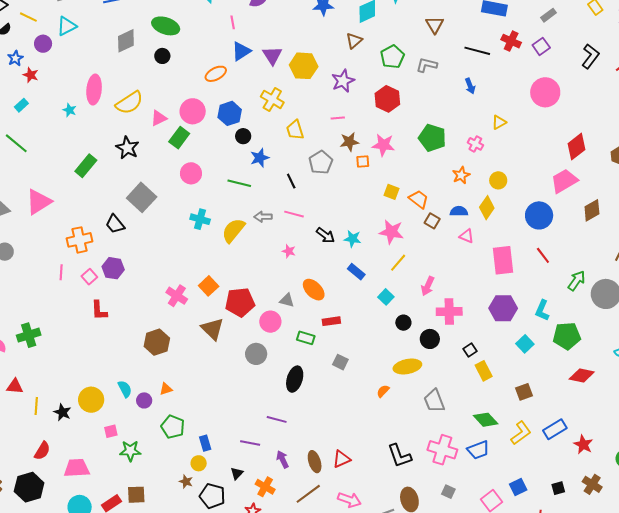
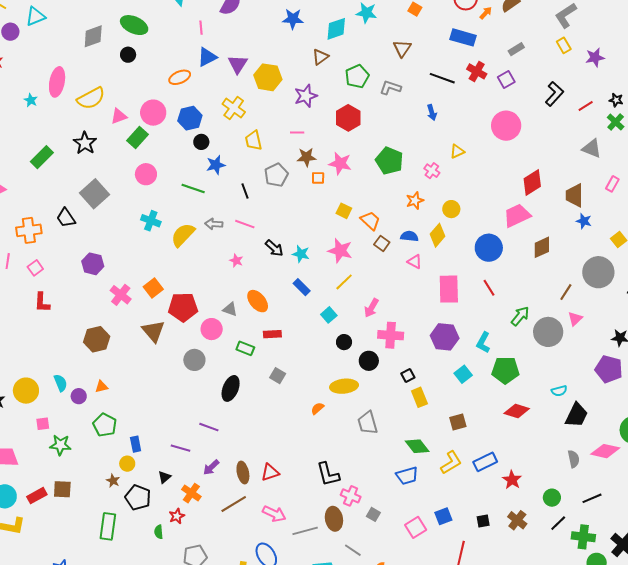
purple hexagon: (113, 268) -> (93, 264), moved
pink cross: (442, 450) -> (351, 496), moved, size x0.7
purple arrow: (283, 459) -> (211, 467), turned -114

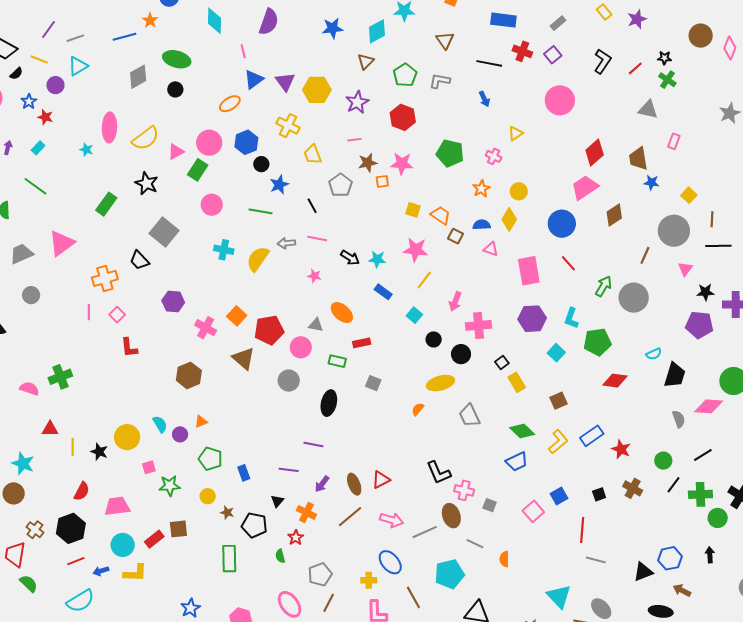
pink triangle: (575, 319) -> (685, 269), moved
yellow circle: (127, 464) -> (208, 496), moved

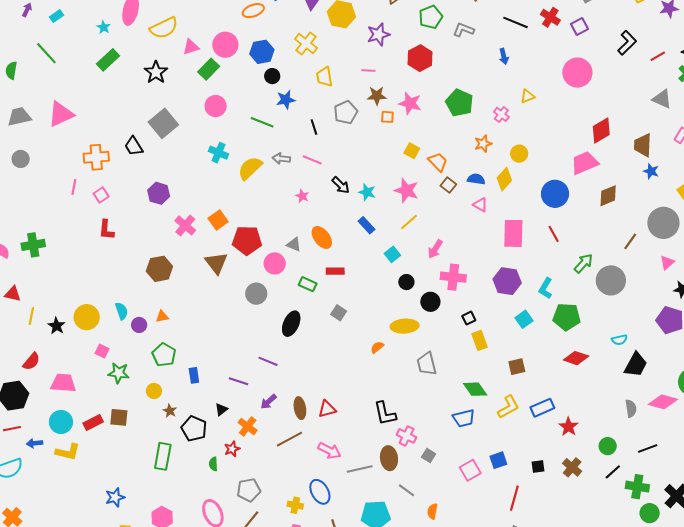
green rectangle: (106, 204) -> (108, 60), moved
pink square: (149, 467) -> (102, 351), turned 32

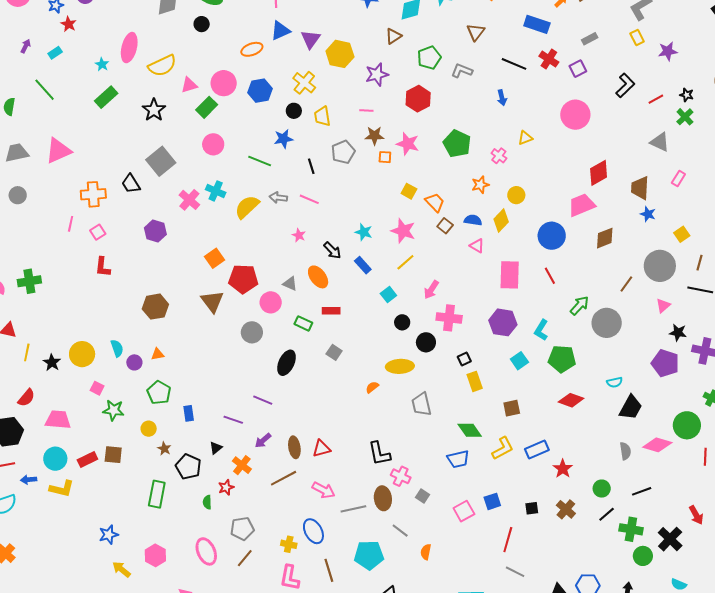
black circle: (272, 76) -> (294, 111), moved
black arrow: (341, 185) -> (332, 250), moved
pink cross: (185, 225) -> (189, 200), moved

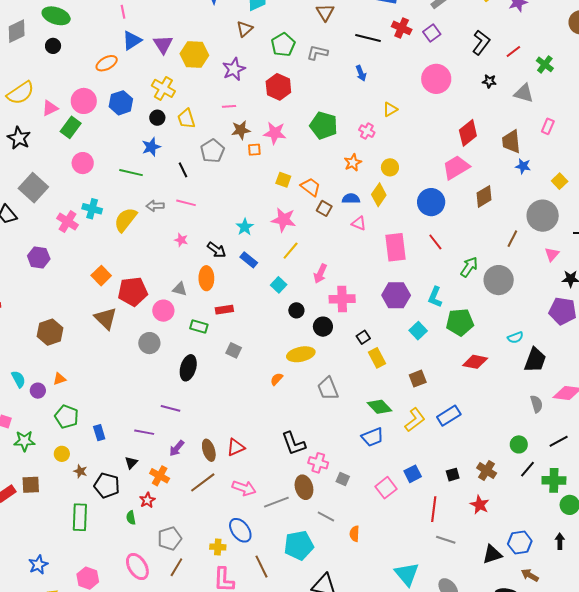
black star: (687, 95) -> (489, 81), moved
cyan star: (364, 232) -> (245, 227), turned 30
orange ellipse: (318, 277) -> (206, 278), turned 45
red star: (563, 469) -> (480, 505), moved

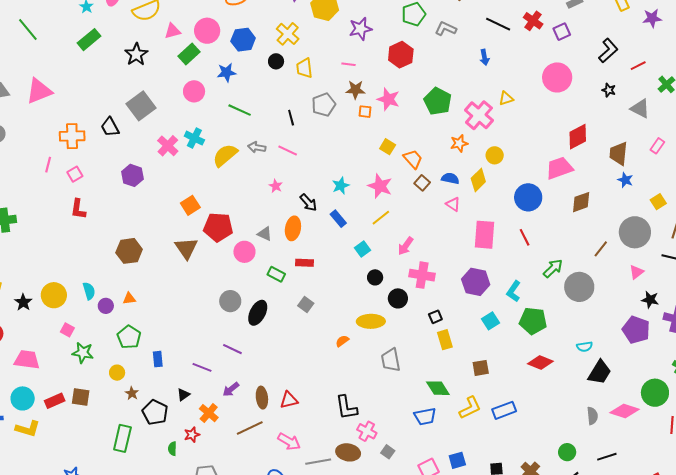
pink cross: (367, 131) -> (479, 115), size x1.8
blue star: (151, 147) -> (227, 72), moved
gray circle: (149, 343) -> (230, 301), moved
brown ellipse: (304, 487) -> (348, 452), turned -75

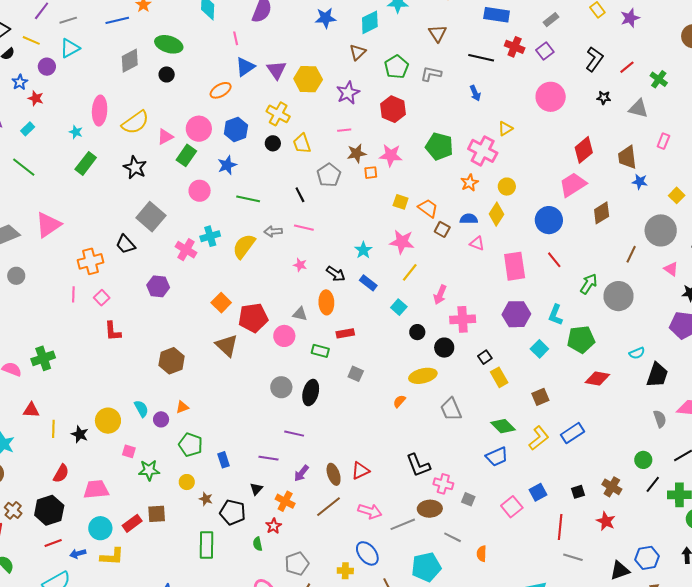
cyan cross: (194, 138) -> (210, 236), turned -30
pink triangle: (636, 272) -> (671, 269), turned -35

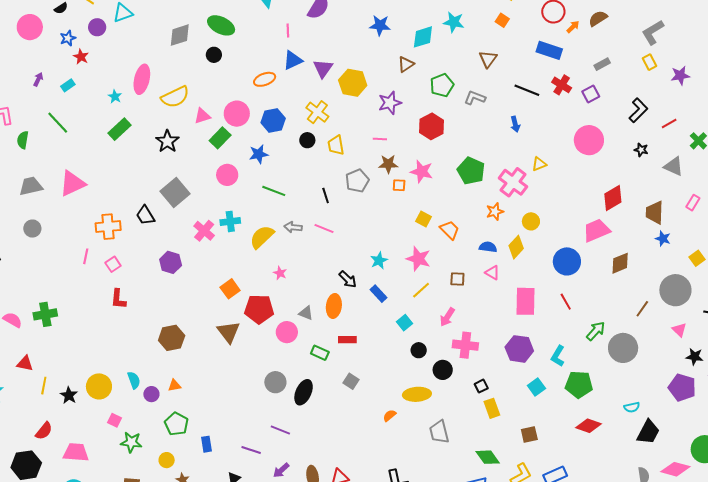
brown square: (442, 229) -> (457, 279), moved, turned -35
pink star: (300, 265) -> (280, 273), moved

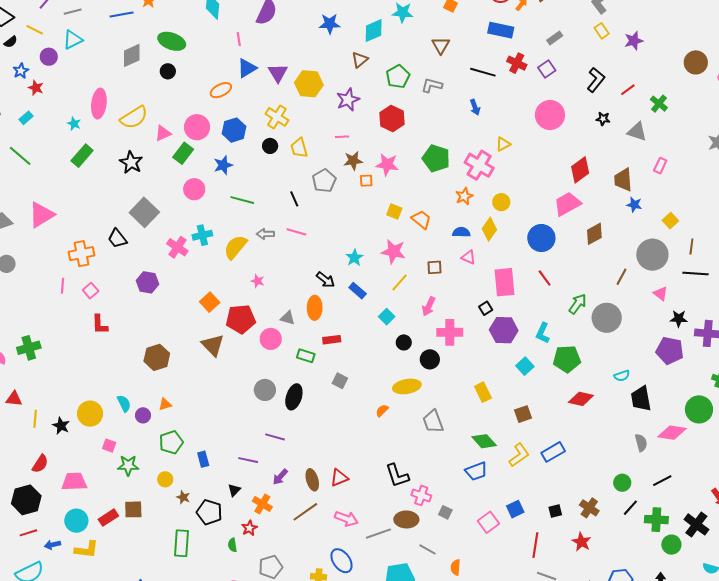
black square: (481, 386) -> (486, 308), moved
green pentagon: (176, 424) -> (171, 442), turned 30
black trapezoid: (648, 432) -> (641, 399), turned 148

